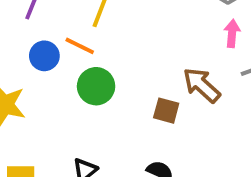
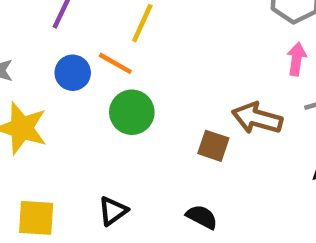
brown arrow: (202, 85) -> (257, 118), turned -30

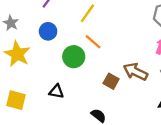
orange line: (115, 63) -> (93, 42), moved
black triangle: (113, 211) -> (56, 91), moved, turned 35

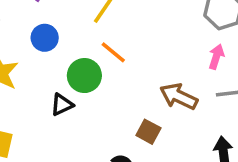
brown square: (111, 81) -> (148, 132), moved
black triangle: (56, 91) -> (62, 105), moved, turned -35

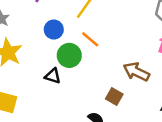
blue circle: (45, 38) -> (54, 30), moved
black triangle: (62, 105) -> (53, 76), turned 42

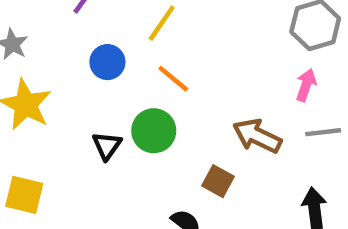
green circle: (69, 55) -> (154, 131), moved
black triangle: (53, 76) -> (107, 146), turned 49

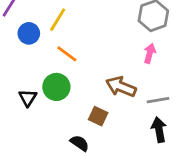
blue circle: (107, 62) -> (29, 33), moved
gray line: (323, 132) -> (158, 100), moved

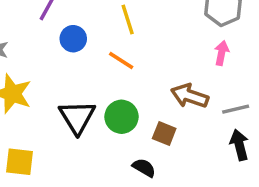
yellow line: (58, 20) -> (128, 20), moved, turned -45
green circle: (56, 87) -> (121, 117), moved
black triangle: (28, 98) -> (77, 117), size x1.6

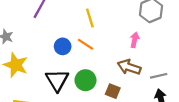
blue circle: (73, 39) -> (63, 46), moved
pink arrow: (222, 53) -> (135, 40), moved

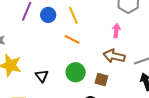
blue circle: (63, 46) -> (48, 15), moved
black triangle: (57, 80) -> (42, 76), moved, size x0.6

